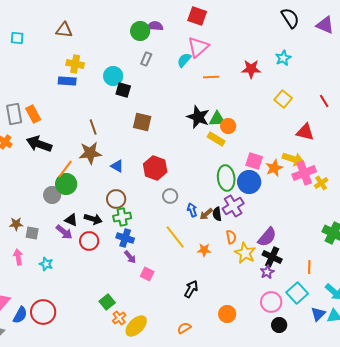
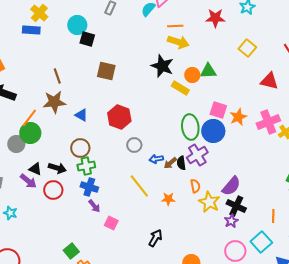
yellow cross: (75, 64) -> (39, 13), turned 30
green triangle: (217, 119) -> (208, 71), moved
yellow arrow: (293, 159) -> (178, 42), moved
blue arrow: (192, 210) -> (156, 159), turned -80

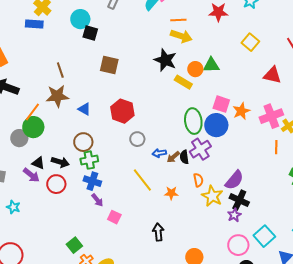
orange line: (273, 216) -> (276, 147), moved
black arrow: (155, 238) -> (158, 232), turned -36

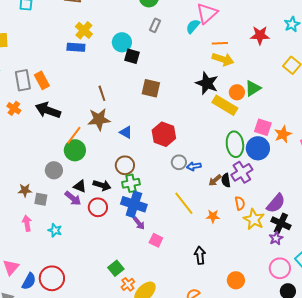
green triangle: (211, 65) -> (253, 88), turned -30
yellow rectangle: (183, 82) -> (225, 105), size x1.4
gray circle: (19, 138) -> (54, 170), moved
blue arrow: (159, 153) -> (194, 166), moved
blue cross: (92, 181) -> (134, 204), size x1.4

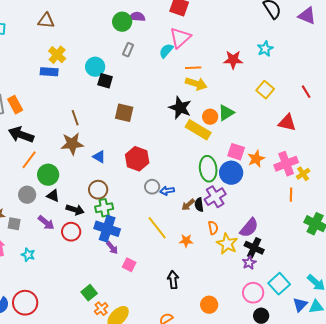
orange line: (74, 135) -> (29, 160), moved
black triangle: (80, 186) -> (53, 196), moved

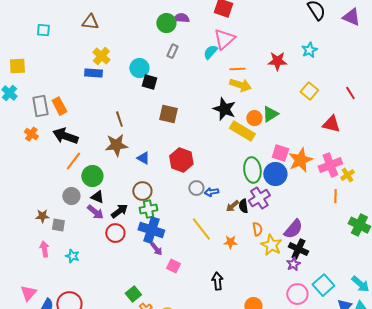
orange star: (256, 159) -> (300, 160), size x1.4
black arrow: (75, 210) -> (119, 211), turned -54
purple arrow: (46, 223) -> (95, 212), moved

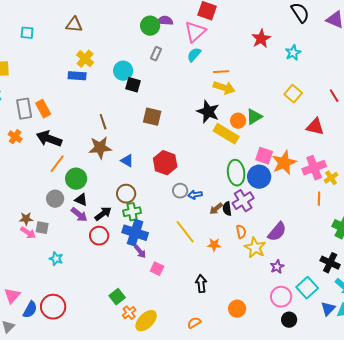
pink triangle: (224, 39) -> (195, 32), moved
red star: (277, 61) -> (261, 39), moved, turned -30
pink arrow: (44, 249) -> (28, 233), moved, turned 133
black cross: (298, 249) -> (330, 263), moved

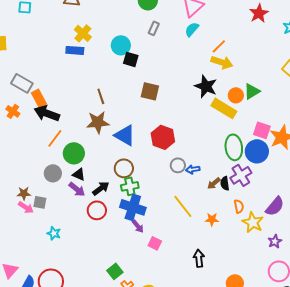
orange line: (221, 72) -> (219, 46), turned -42
gray rectangle: (24, 109) -> (22, 83), turned -50
orange rectangle: (43, 109) -> (39, 98), moved
blue triangle: (127, 161) -> (125, 135), size x1.6

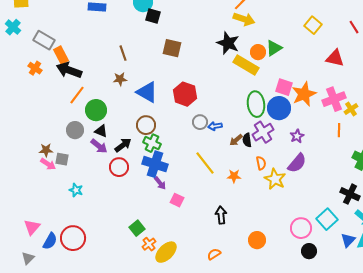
brown star: (98, 122) -> (120, 79), size x0.6
green cross: (130, 186) -> (152, 143), turned 36
purple star: (275, 241) -> (297, 136), moved

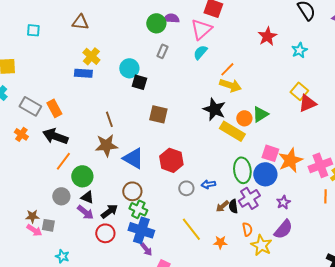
orange rectangle: (61, 55) -> (54, 108), moved
red triangle: (335, 58) -> (307, 103), moved, turned -36
brown star: (120, 79) -> (106, 145), size x1.6
blue arrow: (215, 126) -> (208, 184), moved

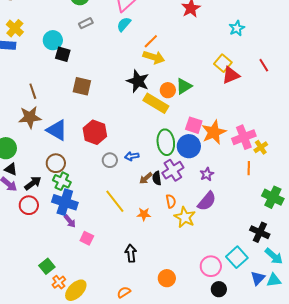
cyan star: (299, 50) -> (237, 28), moved
gray rectangle: (162, 51) -> (86, 23), turned 40

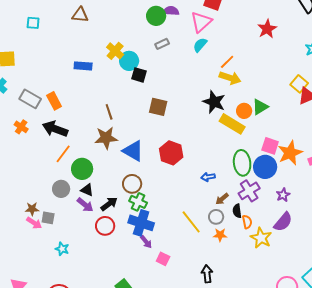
yellow cross: (15, 28) -> (115, 51), moved
gray circle: (110, 160) -> (216, 217), moved
black semicircle: (157, 178) -> (237, 211), moved

